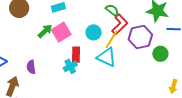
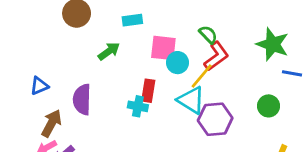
pink square: (61, 32) -> (163, 48), moved, turned 30
purple hexagon: (140, 37) -> (215, 119), moved
cyan cross: (70, 66) -> (138, 106), turned 32
purple semicircle: (31, 67) -> (82, 99), size x1.5

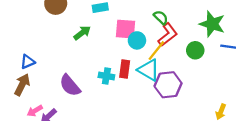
red rectangle: (148, 91) -> (125, 69), moved
purple semicircle: (82, 99) -> (70, 85), moved, turned -40
green circle: (269, 106) -> (195, 50), moved
brown arrow: (51, 123) -> (22, 85), moved

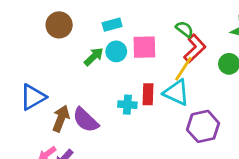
cyan circle: (137, 40) -> (116, 51), moved
blue triangle: (28, 62) -> (33, 97), size x1.5
brown arrow: (22, 85) -> (61, 119), moved
purple hexagon: (168, 85) -> (203, 126), moved

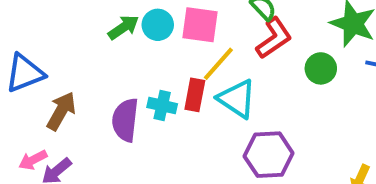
yellow line: (183, 69) -> (218, 64), moved
purple semicircle: (86, 120) -> (125, 120), moved, turned 44

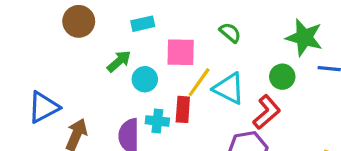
cyan circle: (158, 25) -> (145, 79), moved
red L-shape: (274, 38) -> (267, 112), moved
cyan triangle: (237, 99) -> (229, 88), moved

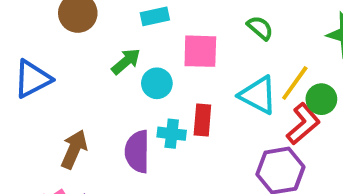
green circle: (282, 77) -> (321, 99), moved
yellow line: (199, 82) -> (295, 83), moved
blue triangle: (43, 107) -> (32, 79), moved

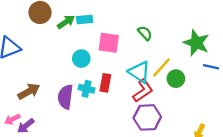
green arrow: (126, 61) -> (66, 22), moved
red L-shape: (303, 124) -> (143, 91), moved
brown arrow: (74, 149) -> (29, 91), turned 30

